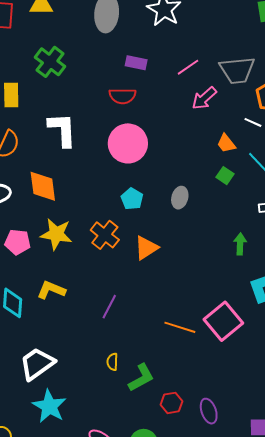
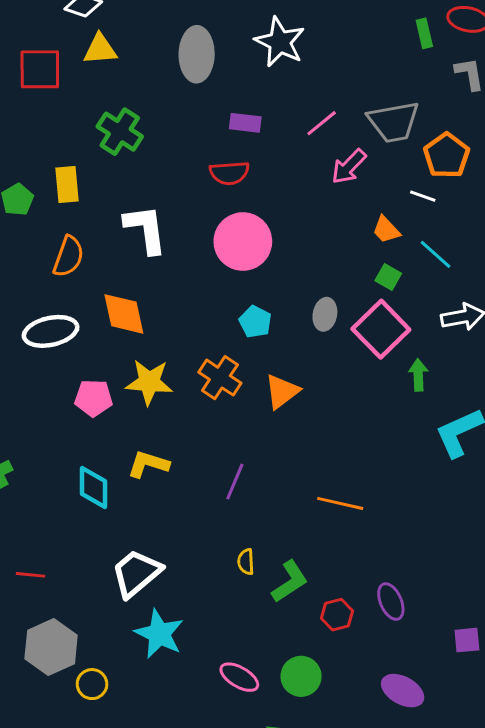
pink square: (223, 321) -> (381, 329), moved
purple ellipse: (209, 411) -> (391, 602), moved

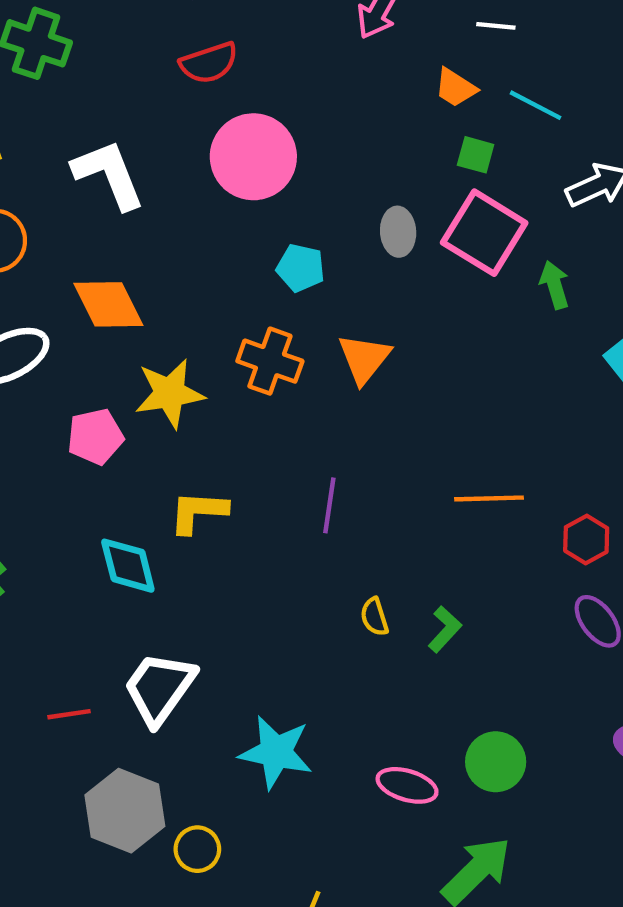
white trapezoid: (136, 573) -> (159, 688), moved
green L-shape: (290, 581) -> (445, 629), size x0.7
red hexagon: (337, 615) -> (586, 540), moved

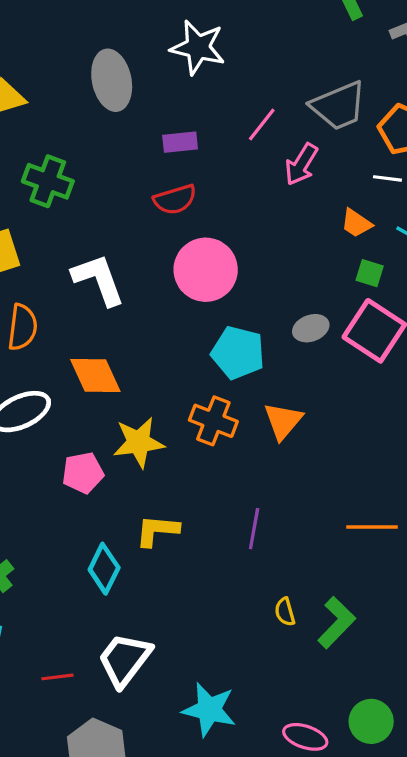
gray ellipse: (398, 232) -> (311, 328), turned 72
cyan pentagon: (301, 268) -> (238, 353), size x1.5
cyan diamond: (128, 566) -> (104, 569), turned 39
green L-shape: (445, 629) -> (337, 623), size x1.5

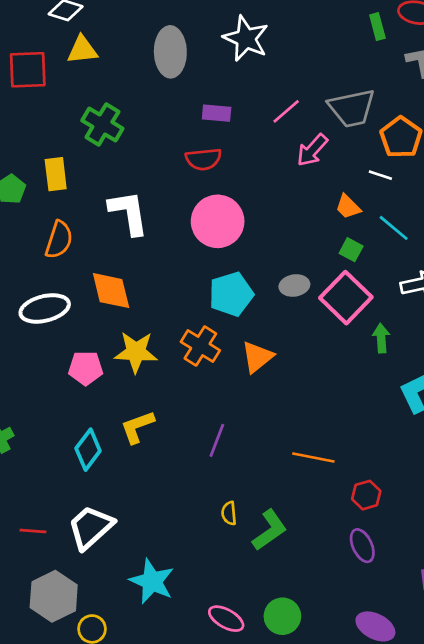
cyan pentagon: (238, 353) -> (231, 294), turned 30
yellow L-shape: (157, 531) -> (137, 427), turned -36

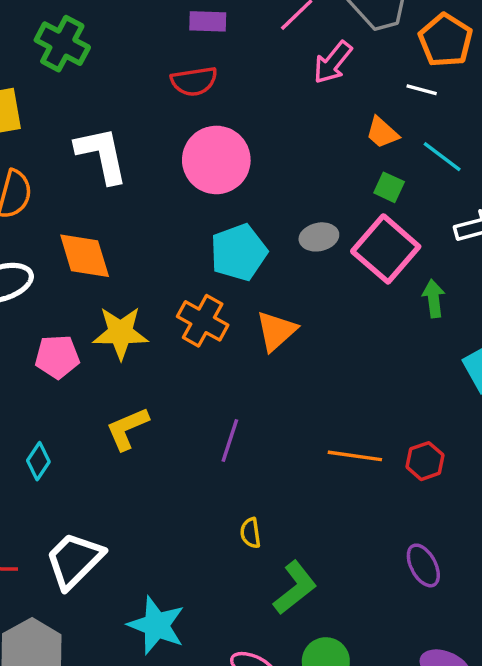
cyan diamond: (88, 450) -> (38, 461), moved, size x0.7
red hexagon: (366, 495) -> (425, 461), moved
green L-shape: (270, 530) -> (295, 588), moved

